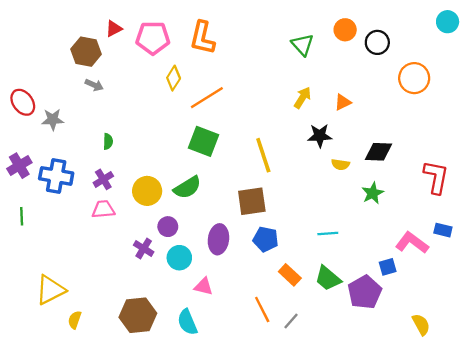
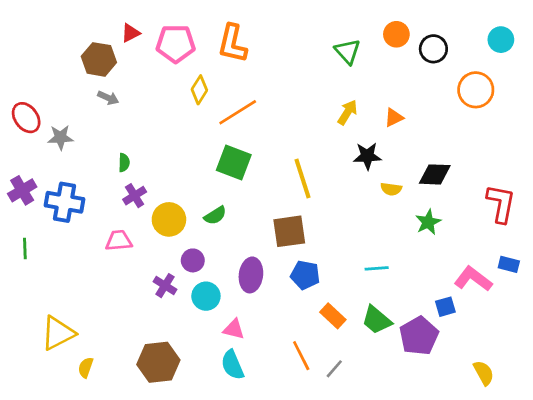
cyan circle: (448, 22) -> (501, 40), moved
purple cross: (103, 179) -> (135, 196), moved
green semicircle: (187, 187) -> (215, 215), size x0.7
cyan semicircle: (187, 322) -> (232, 365), moved

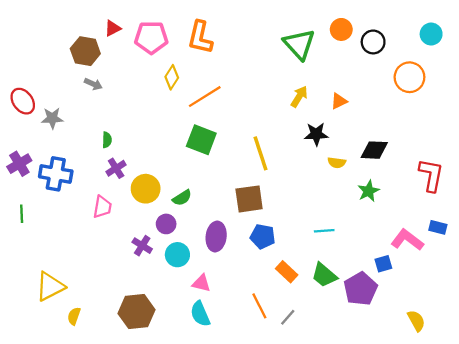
green triangle: (347, 51) -> (299, 44), size x1.4
green semicircle: (215, 215) -> (182, 198), moved
pink trapezoid: (119, 241) -> (102, 207), turned 105

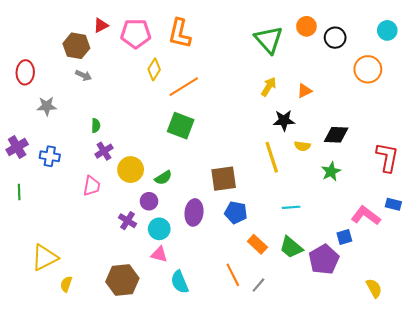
red ellipse: (23, 101) -> (25, 72), moved, turned 40
yellow line: (260, 153) -> (272, 157), moved
blue cross: (56, 174) -> (50, 156), size x0.7
pink triangle: (201, 283) -> (159, 254), moved

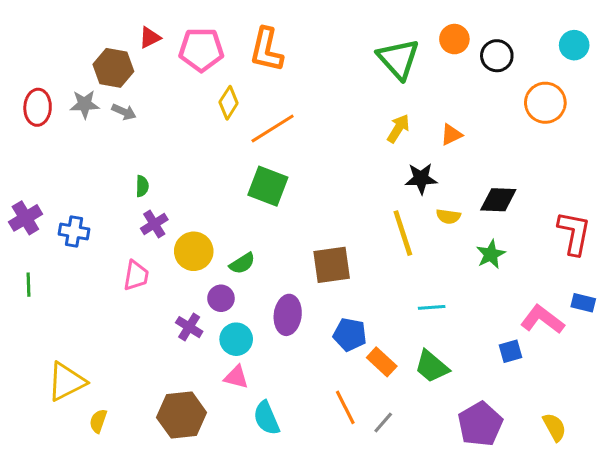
gray star: (47, 106) -> (85, 104), moved
blue pentagon: (236, 212) -> (350, 335), moved
purple pentagon: (324, 260) -> (480, 424), moved

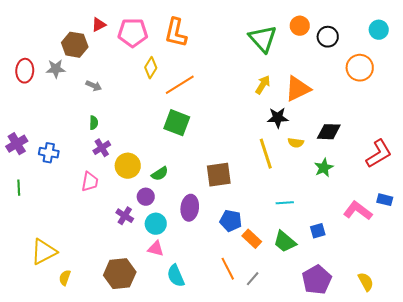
gray arrow: (124, 112) -> (94, 86), moved
orange triangle: (451, 135) -> (298, 89), size x1.8
red L-shape: (574, 233) -> (379, 154), turned 48
blue square: (510, 351) -> (318, 231), moved

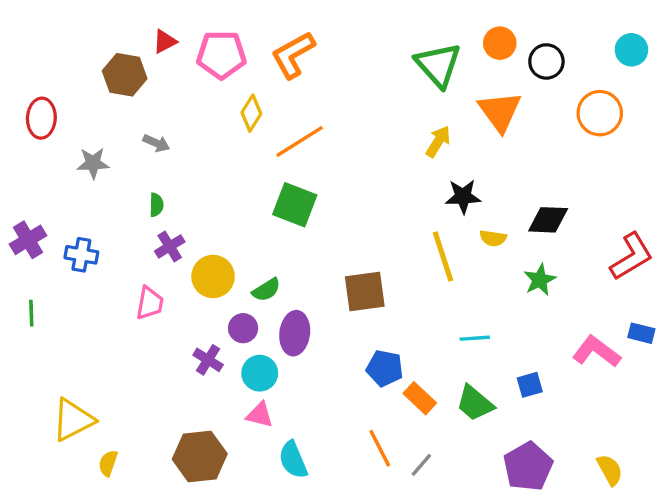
orange L-shape: (176, 33) -> (293, 55), turned 48
gray star: (56, 69) -> (93, 163), moved
orange triangle: (298, 89) -> (500, 111), moved, turned -40
purple ellipse: (190, 208) -> (295, 333), moved

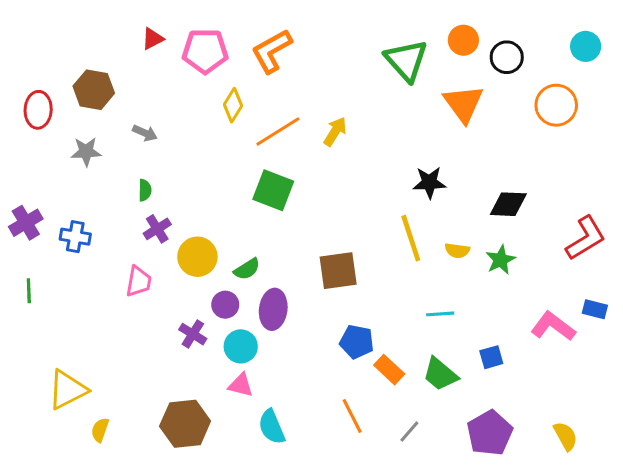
brown hexagon: (125, 75) -> (94, 90), moved
yellow arrow: (438, 141) -> (335, 131), moved
yellow semicircle: (493, 238) -> (457, 251), moved
gray line: (421, 465) -> (409, 431), moved

